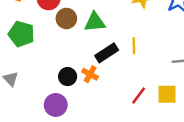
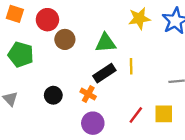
green triangle: (95, 22) -> (106, 43), moved
black circle: (68, 77) -> (53, 95), moved
purple circle: (56, 105) -> (93, 123), moved

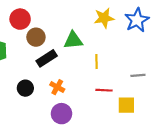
black rectangle: (104, 73) -> (47, 58), moved
red line: (136, 115) -> (104, 90), moved, turned 56

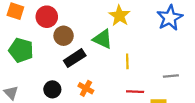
yellow star: (104, 18) -> (119, 16), moved, turned -30
green triangle: (73, 40) -> (103, 39), turned 30

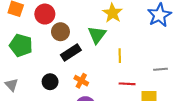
green triangle: (103, 39) -> (97, 35), turned 42

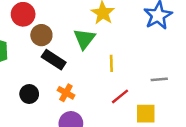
black rectangle: (71, 53) -> (54, 60), turned 66
red line: (127, 84) -> (120, 96), turned -42

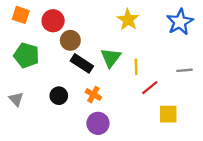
green triangle: (84, 39) -> (111, 58), moved
gray line: (159, 79) -> (184, 70), moved
red line: (120, 96) -> (150, 88), moved

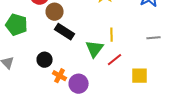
green triangle: (111, 58) -> (95, 49), moved
red line: (150, 88) -> (115, 60), moved
orange cross: (93, 95) -> (60, 76), moved

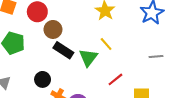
yellow line: (112, 35) -> (106, 44), moved, turned -40
green triangle: (95, 49) -> (88, 58), moved

